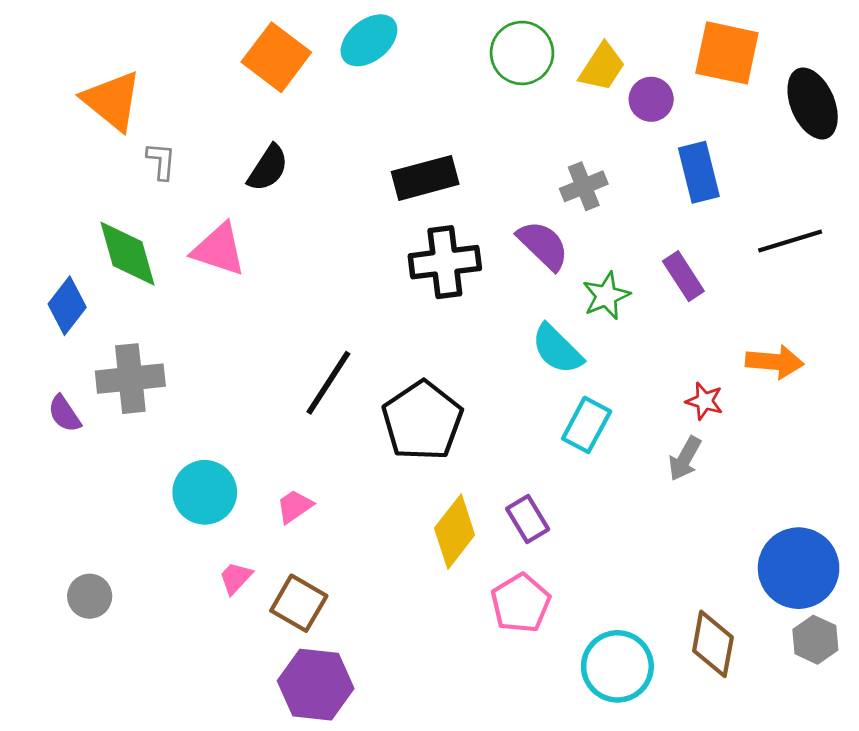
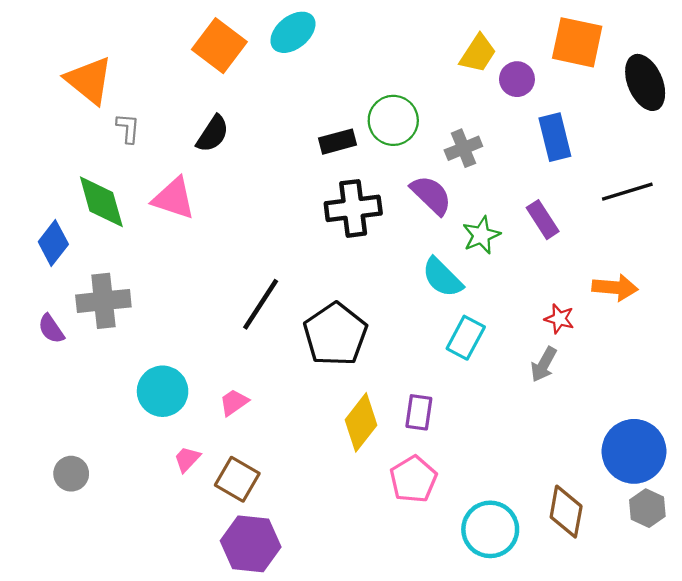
green circle: (522, 53) -> (393, 120), moved
black rectangle: (425, 178) -> (338, 142), size x0.7
purple rectangle: (528, 519) -> (419, 412), turned 39

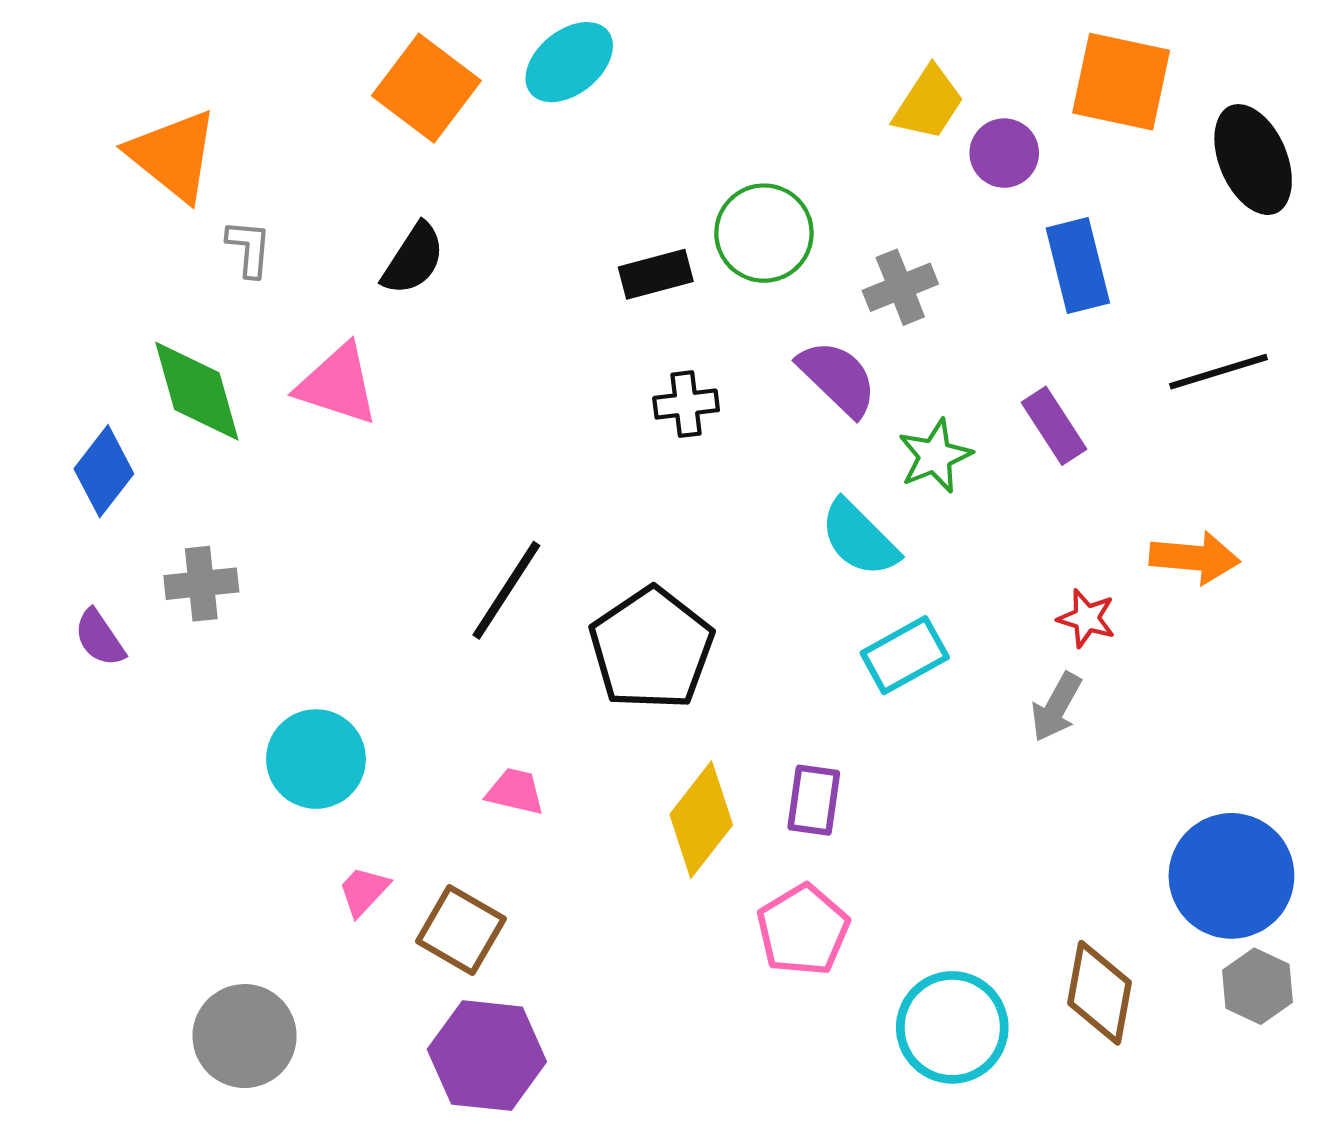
black cross: (353, 208) -> (686, 404), size x0.6
gray cross: (103, 301) -> (201, 584), size x0.7
cyan rectangle: (466, 338) -> (905, 655), turned 33
pink trapezoid: (234, 402) -> (515, 791), moved, turned 48
gray circle: (71, 474) -> (245, 1036), moved, size x1.5

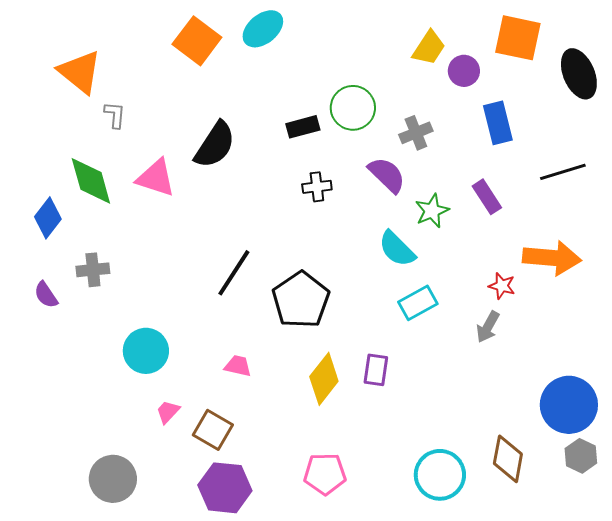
black semicircle: (413, 259) -> (215, 145), moved, size x1.4
orange arrow: (1195, 558) -> (552, 258), size x1.4
pink pentagon: (803, 930) -> (325, 474), moved, turned 30

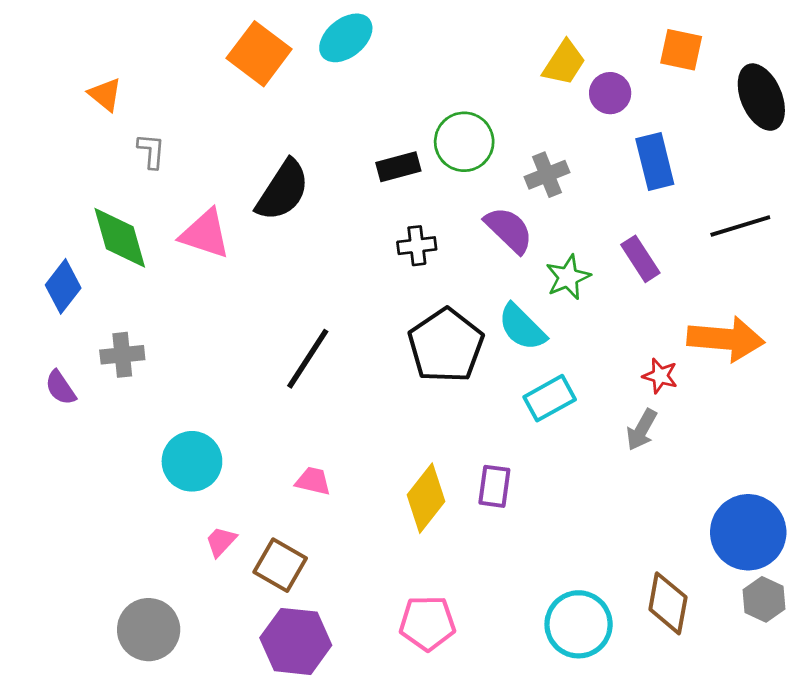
orange square: (518, 38) -> (681, 50), size x0.7
orange triangle: (80, 72) -> (105, 94), size x0.6
black pentagon: (301, 300) -> (446, 346), moved

